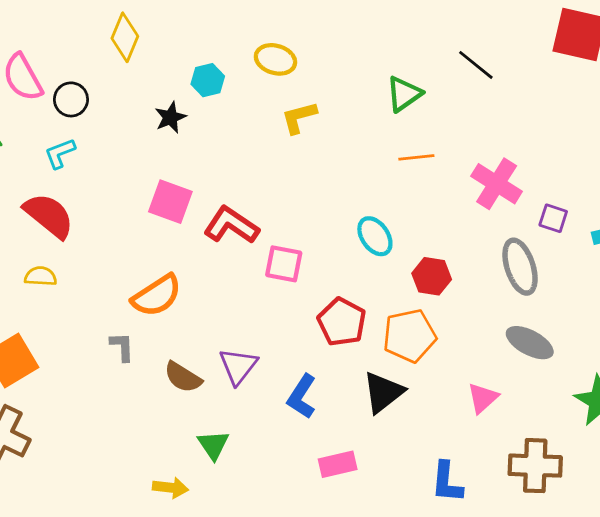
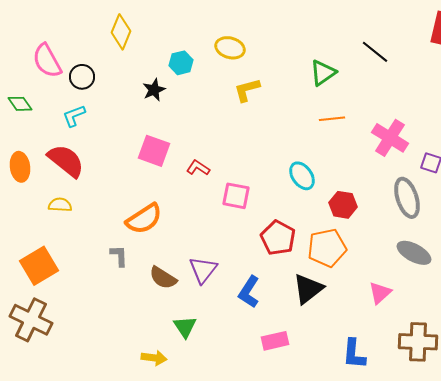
red L-shape: (231, 225) -> (198, 168), size x0.6

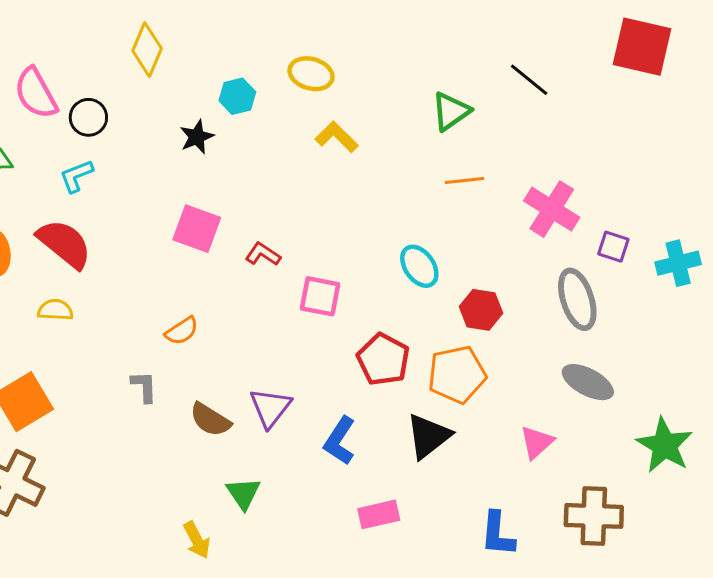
yellow L-shape: (247, 90) -> (337, 137), turned 60
orange semicircle: (144, 219) -> (182, 331), size x0.6
yellow arrow: (154, 358) -> (197, 540), turned 55

